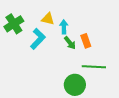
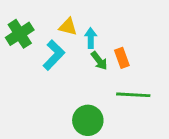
green circle: (75, 85) -> (88, 120), moved

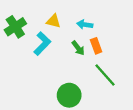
cyan arrow: (91, 38) -> (85, 25), moved, turned -80
green line: (133, 95) -> (105, 75), turned 45

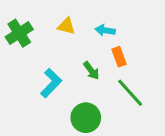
cyan L-shape: (42, 44) -> (51, 83), moved
green arrow: (78, 48) -> (91, 71), moved

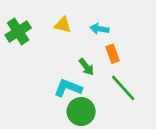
cyan L-shape: (51, 83) -> (68, 88), moved, turned -112

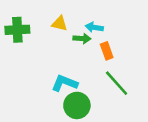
green cross: (18, 31) -> (17, 30), turned 30
green arrow: (86, 67) -> (82, 38), moved, turned -49

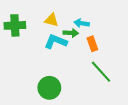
cyan L-shape: (65, 83) -> (56, 42), moved
green circle: (77, 105) -> (49, 88), moved

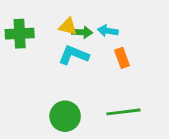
green arrow: (71, 33) -> (82, 32), moved
green line: (101, 72) -> (123, 112), moved, turned -55

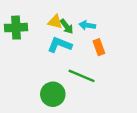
green arrow: (82, 32) -> (67, 26), turned 49
green line: (123, 112) -> (82, 76), moved, turned 30

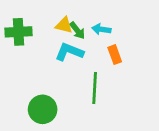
green line: (82, 76) -> (95, 88), turned 70
green circle: (53, 94) -> (43, 109), moved

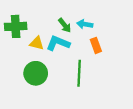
yellow triangle: (64, 25) -> (37, 43), moved
green circle: (43, 109) -> (36, 73), moved

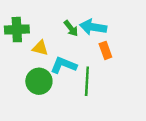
cyan arrow: (85, 24) -> (93, 27), size x1.5
cyan L-shape: (58, 43) -> (64, 65), moved

